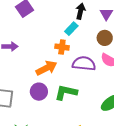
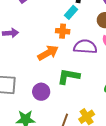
purple circle: (39, 92) -> (41, 92), moved

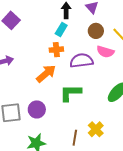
purple circle: (41, 92) -> (37, 109), moved

